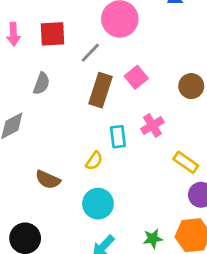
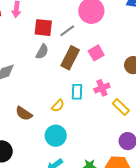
red square: (53, 34) -> (43, 28), moved
gray semicircle: (41, 83) -> (42, 52), moved
yellow rectangle: (186, 162) -> (121, 107), moved

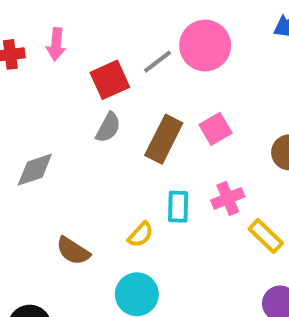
red square: (43, 28) -> (110, 80), turned -30
gray line: (67, 31) -> (157, 62), moved

